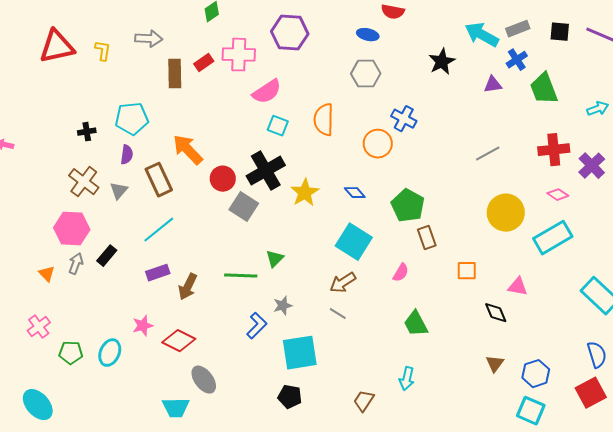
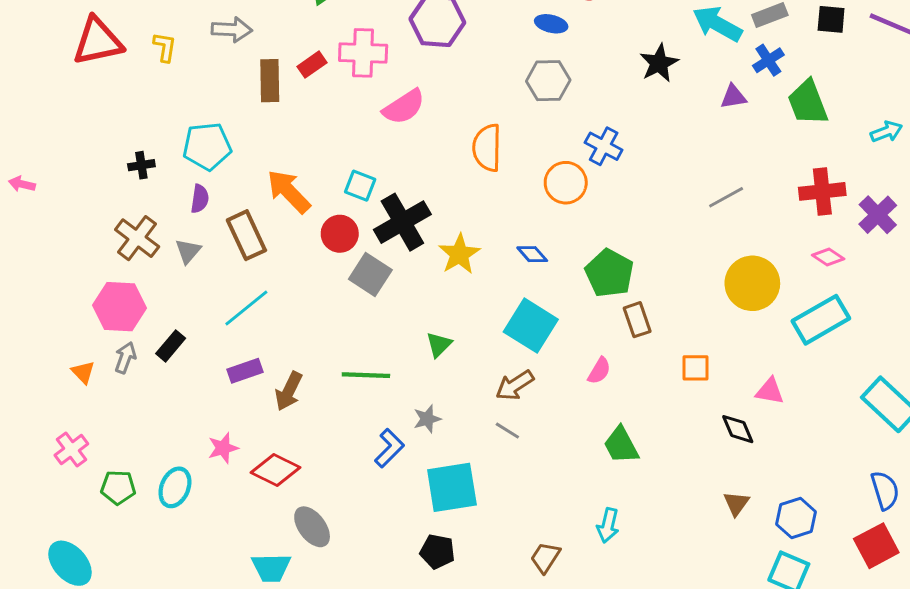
cyan square: (278, 126) -> (360, 186), moved
green triangle: (275, 259) -> (439, 345), moved

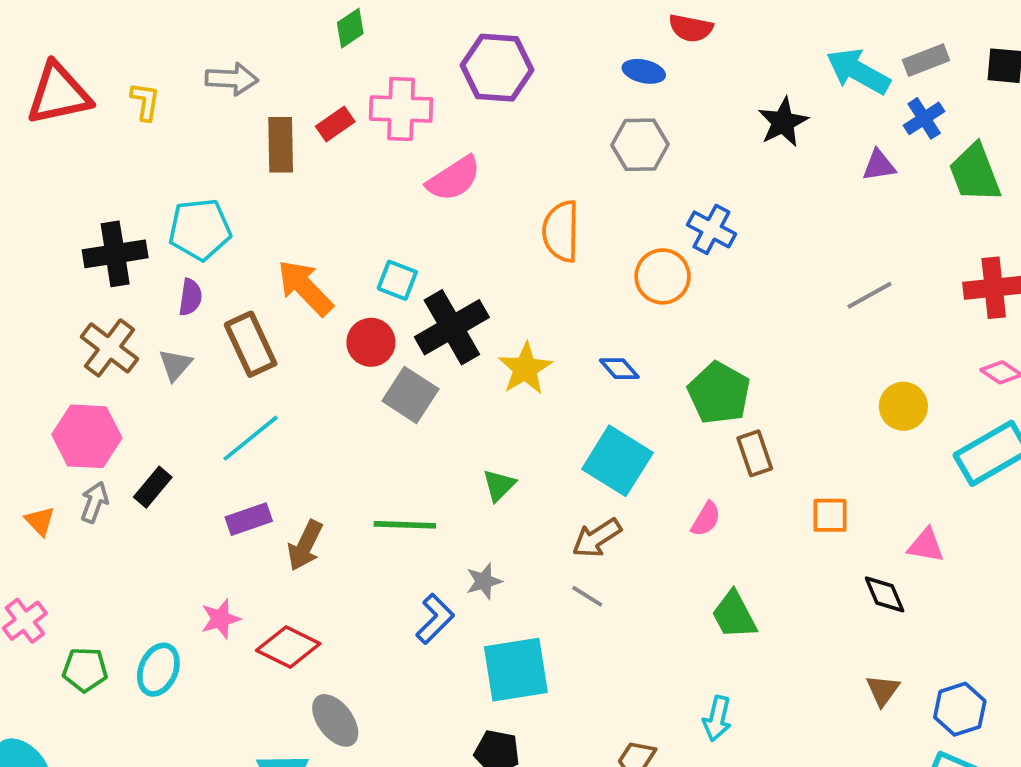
black cross: (141, 165) -> (115, 254), size x1.8
yellow circle: (752, 283) -> (903, 406), size x0.7

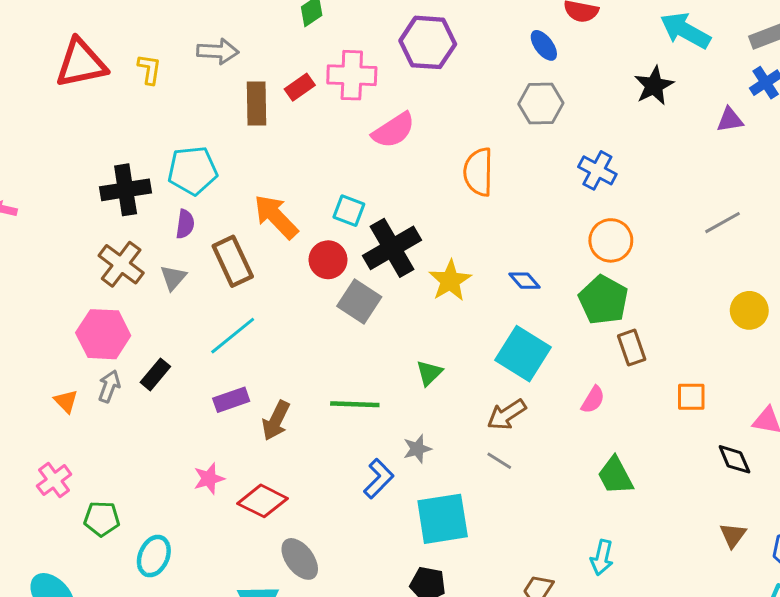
blue ellipse: (644, 71) -> (544, 45), turned 40
cyan arrow: (858, 71) -> (685, 31), moved
orange circle: (663, 276) -> (611, 240), moved
cyan ellipse: (158, 670) -> (154, 556), moved

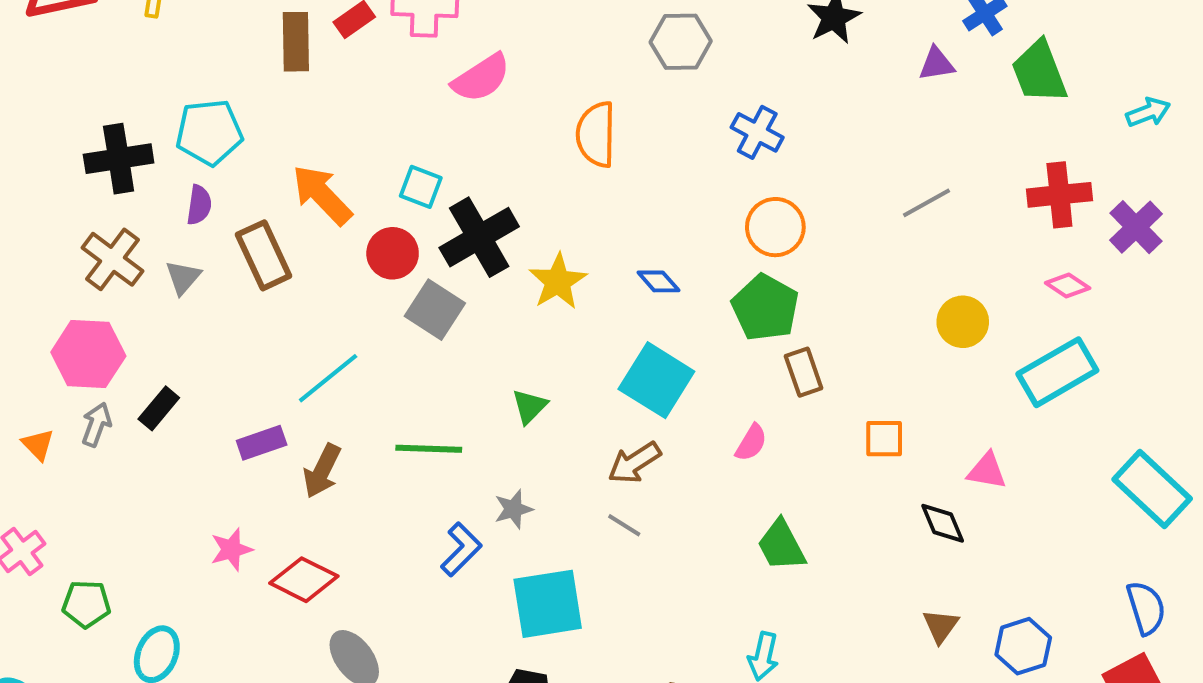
cyan line: (233, 336) -> (328, 378), moved

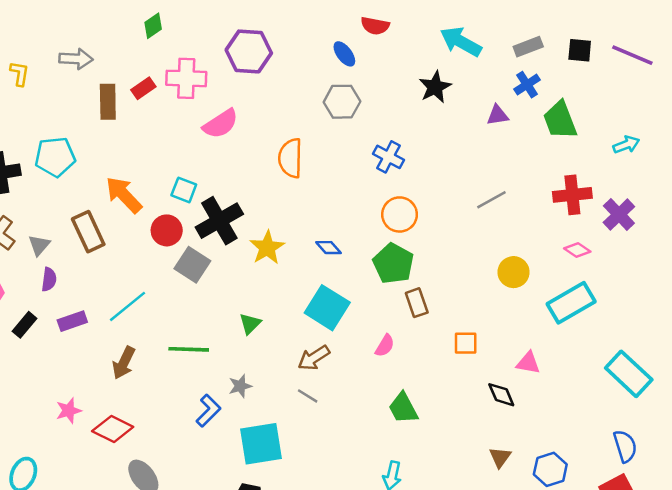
purple semicircle: (199, 205) -> (49, 279), moved
purple rectangle: (262, 443) -> (72, 321), moved

